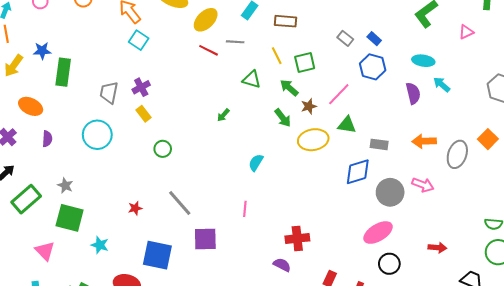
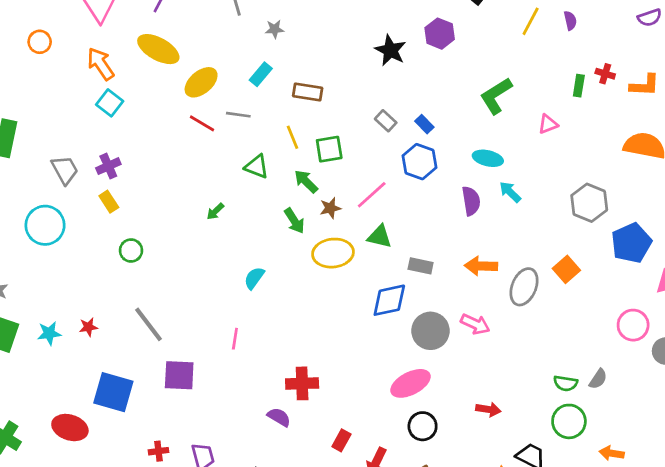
gray trapezoid: (109, 92) -> (65, 170), turned 135
cyan star: (100, 245) -> (49, 333), moved, turned -30

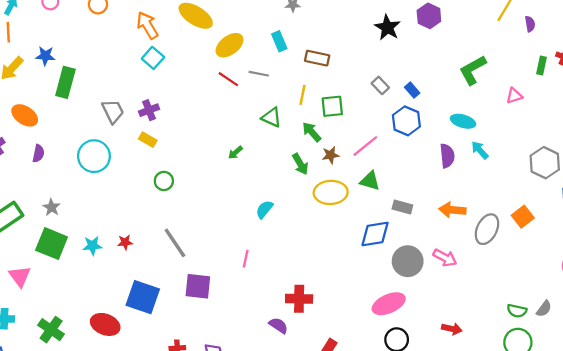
purple semicircle: (570, 21) -> (530, 24), moved
cyan rectangle: (261, 74) -> (279, 41), turned -66
yellow line: (292, 137) -> (302, 95), turned 30
yellow rectangle: (109, 202) -> (148, 140), turned -30

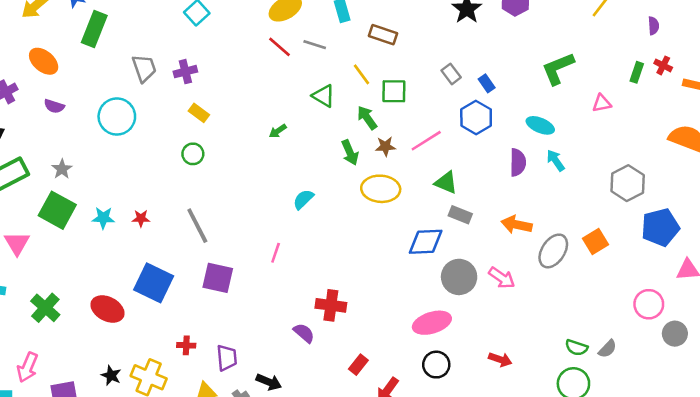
purple semicircle: (530, 24) -> (653, 26), moved
yellow line: (302, 95) -> (362, 74), turned -54
yellow rectangle: (148, 140) -> (199, 113), moved
purple semicircle: (38, 153) -> (54, 106), turned 90
green triangle: (370, 181) -> (446, 182), moved

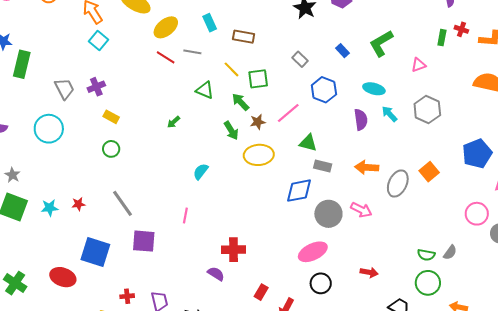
blue rectangle: (487, 83) -> (343, 51), moved
gray hexagon: (628, 183) -> (427, 110), moved

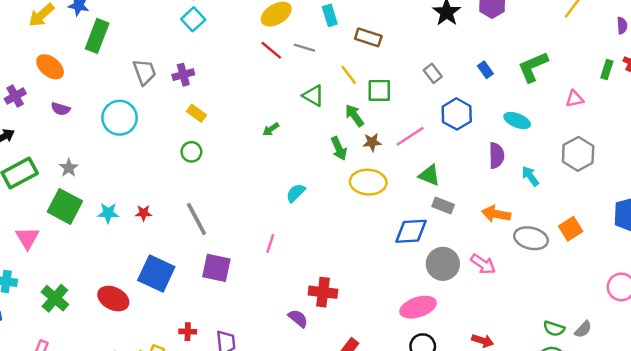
cyan arrow: (390, 114) -> (530, 176), moved
gray ellipse: (398, 183) -> (531, 238), turned 72

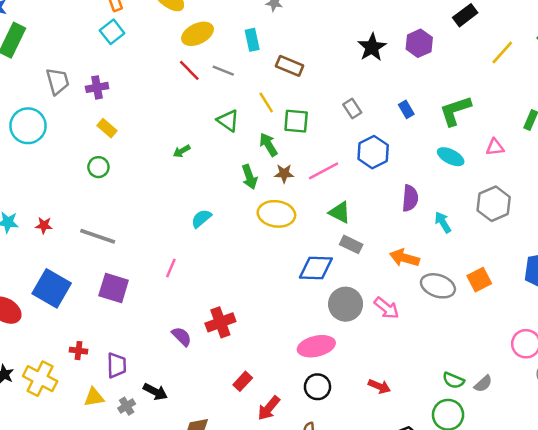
cyan ellipse: (517, 121) -> (451, 157), moved
gray line: (197, 219) -> (98, 236), turned -48
red cross: (323, 292) -> (220, 322), turned -32
purple semicircle: (298, 318) -> (182, 336), moved

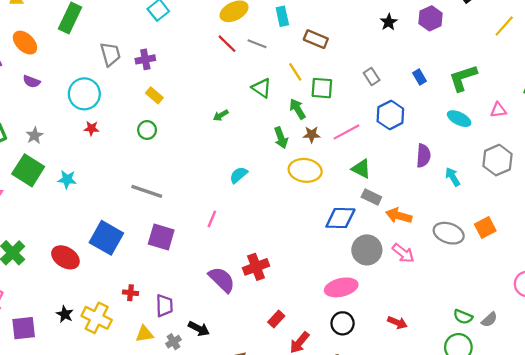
black star: (372, 47) -> (389, 22), size x0.7
red star: (44, 225) -> (91, 128), moved
orange arrow: (404, 258) -> (399, 216), moved
purple semicircle: (182, 336) -> (222, 280), size x1.5

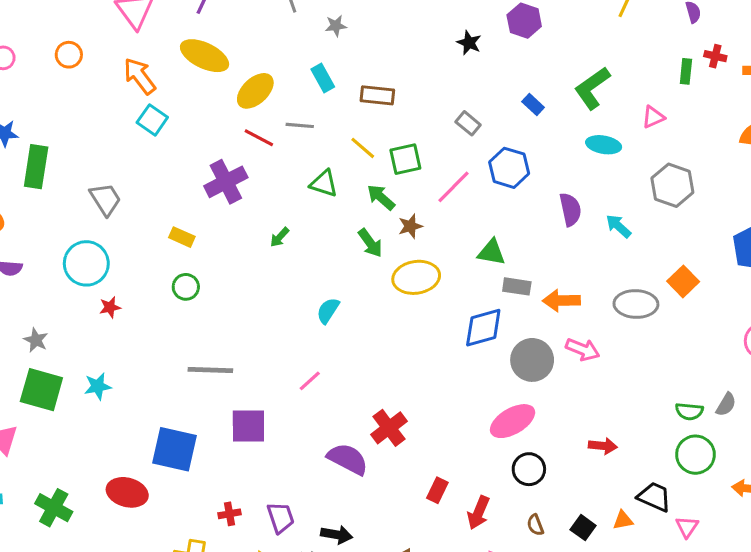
purple cross: (145, 59) -> (226, 182), moved, size x1.5
pink line: (347, 132) -> (454, 187), moved
pink line: (212, 219) -> (310, 381), turned 42

